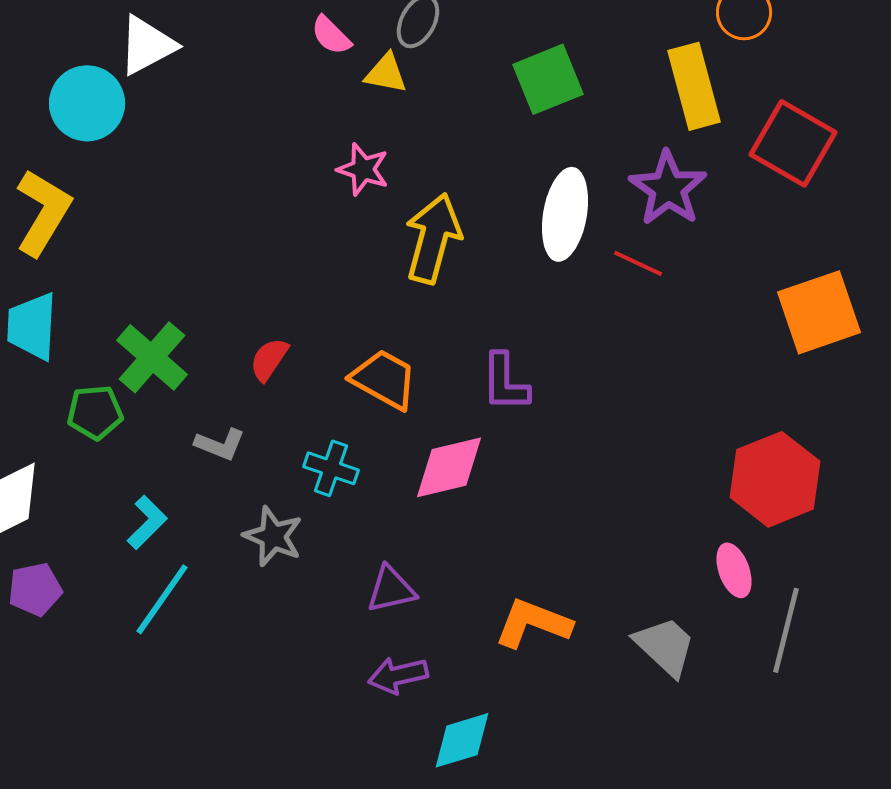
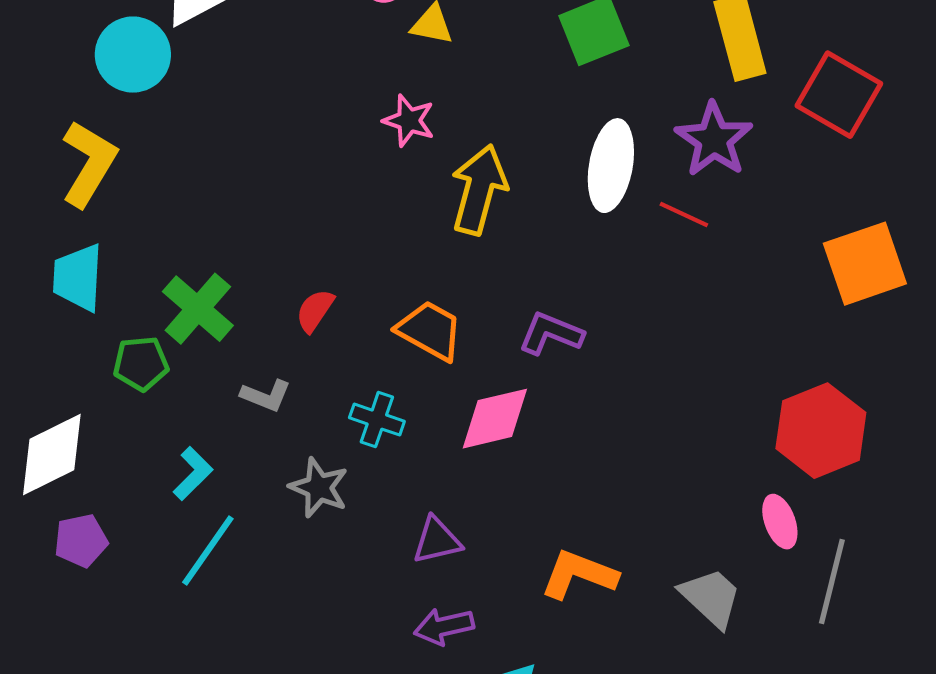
purple L-shape: (505, 382) -> (551, 334), turned 112

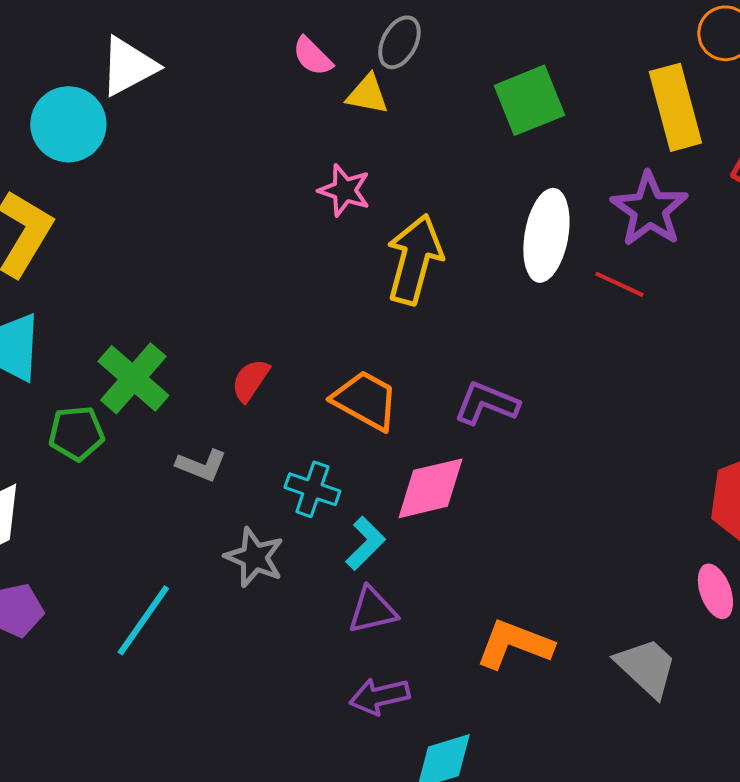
cyan L-shape: (193, 474) -> (365, 543), moved

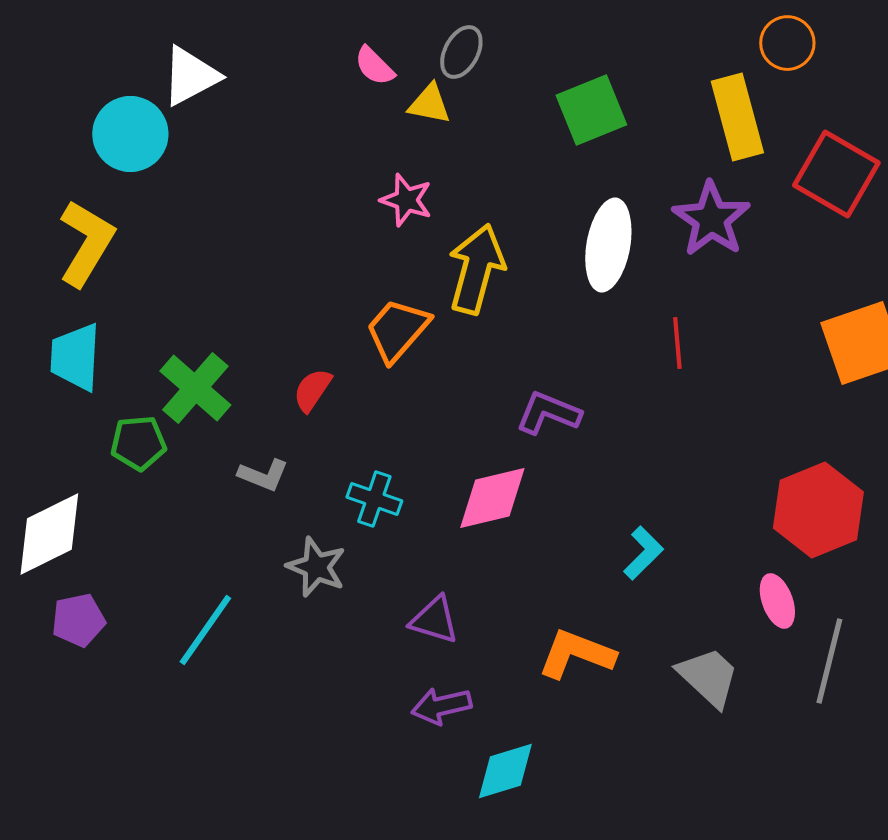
red line: (619, 284) -> (677, 343), moved, turned 60
orange trapezoid: (365, 400) -> (397, 330), moved, turned -78
cyan L-shape: (365, 543) -> (643, 553), moved
purple triangle: (372, 610) -> (434, 620), turned 30

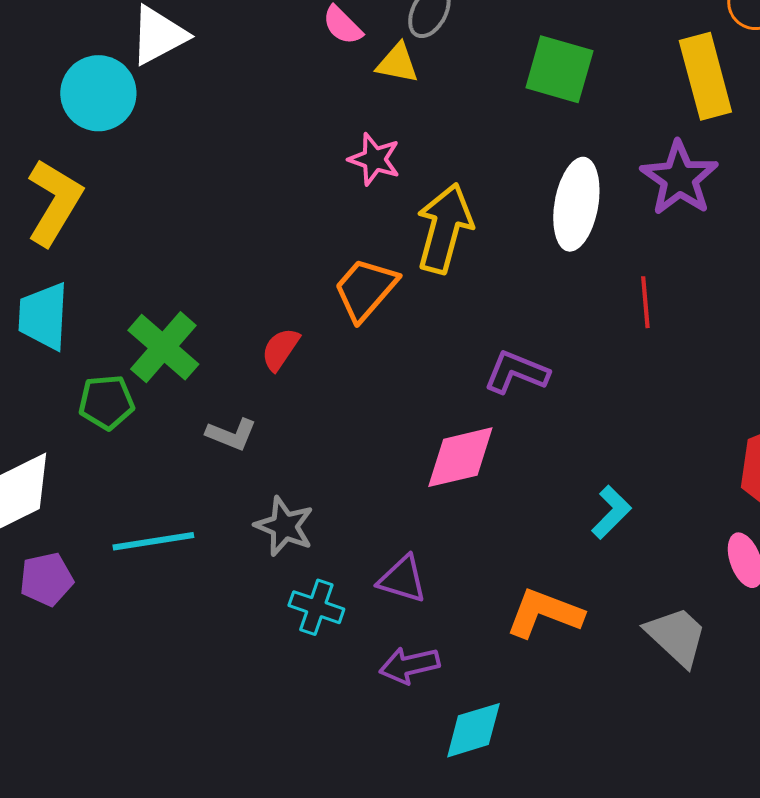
green square: (591, 110) -> (559, 69), turned 38
cyan cross: (374, 499) -> (316, 607), moved
cyan line: (205, 630) -> (153, 541), moved, turned 46

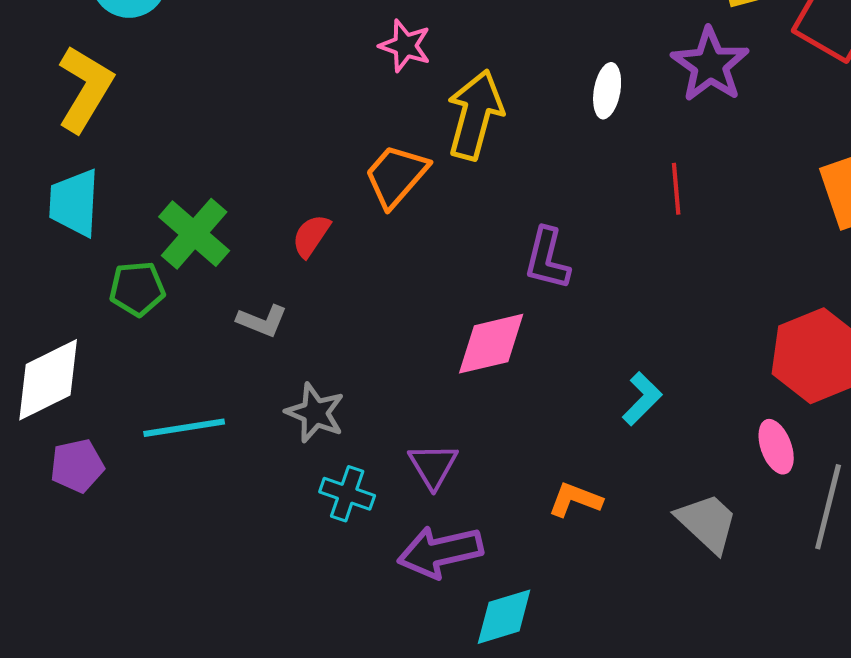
white ellipse: (576, 204) -> (607, 91), size x0.6
purple L-shape: (516, 372) -> (547, 259), turned -98
purple triangle: (402, 579) -> (433, 466), turned 42
orange L-shape: (544, 613) -> (575, 500), size x0.7
purple arrow: (409, 665) -> (440, 552), size x1.4

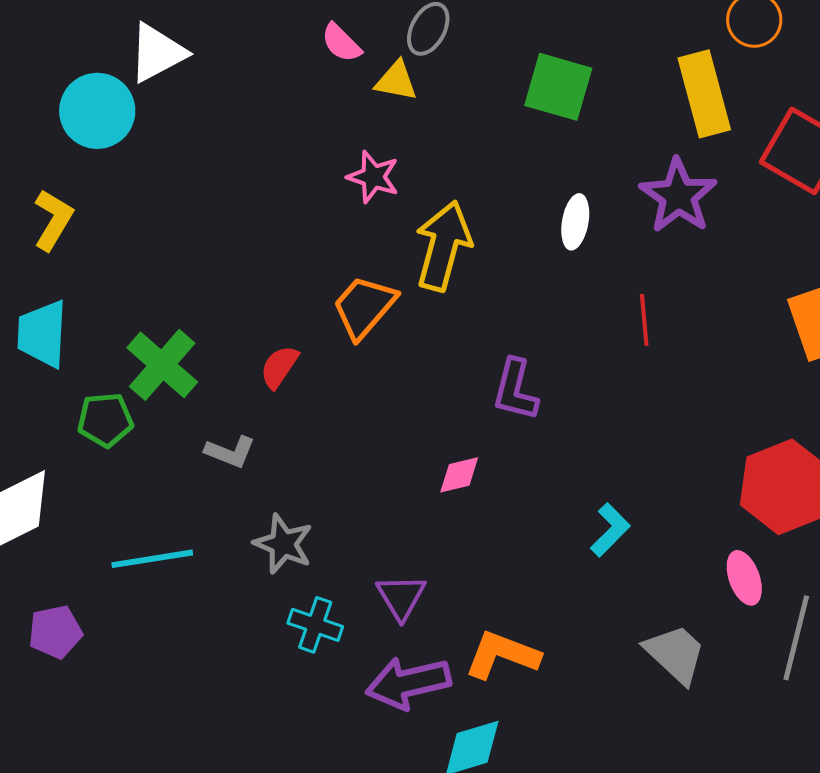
yellow L-shape: (85, 89) -> (53, 220), size x0.7
pink diamond: (491, 344) -> (459, 475), size x0.6
purple pentagon: (77, 466) -> (55, 632), moved
orange L-shape: (575, 500) -> (502, 655), moved, size x1.4

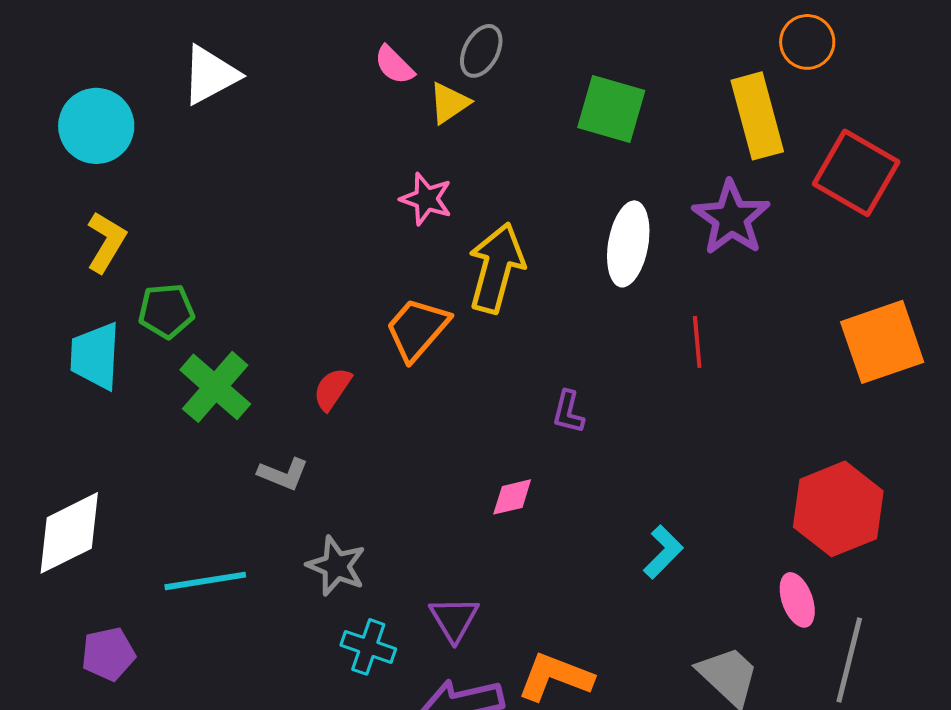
yellow triangle: (396, 81) -> (449, 103), turned -45
cyan circle: (97, 111) -> (96, 126), moved
white ellipse: (575, 222) -> (628, 244), size x1.5
purple L-shape: (515, 390) -> (568, 412), size x0.7
green pentagon: (105, 420) -> (166, 311), moved

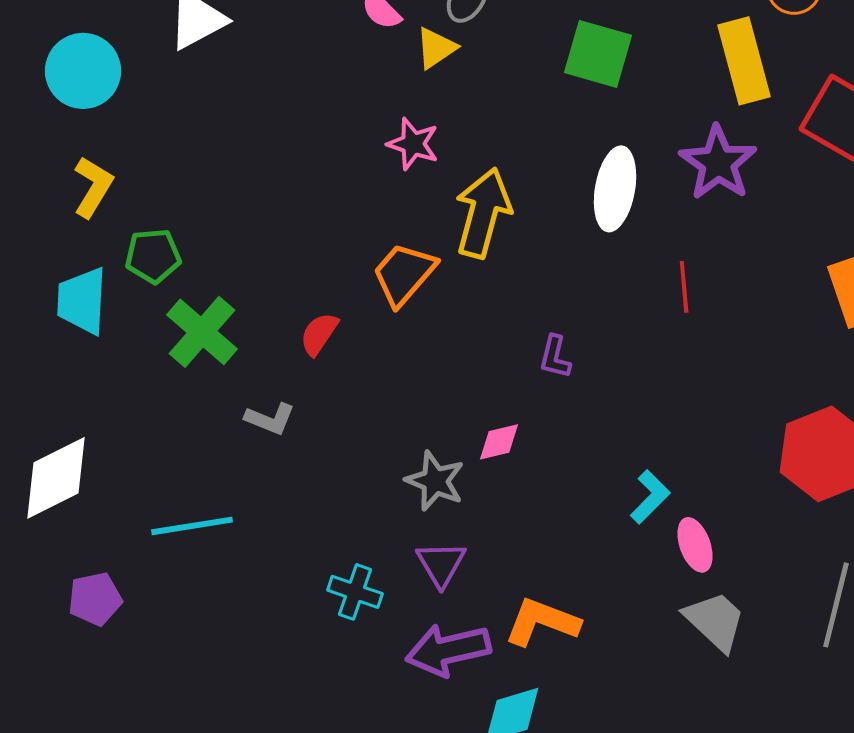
gray star: (336, 566) -> (435, 481), moved
pink ellipse: (797, 600) -> (695, 545), moved

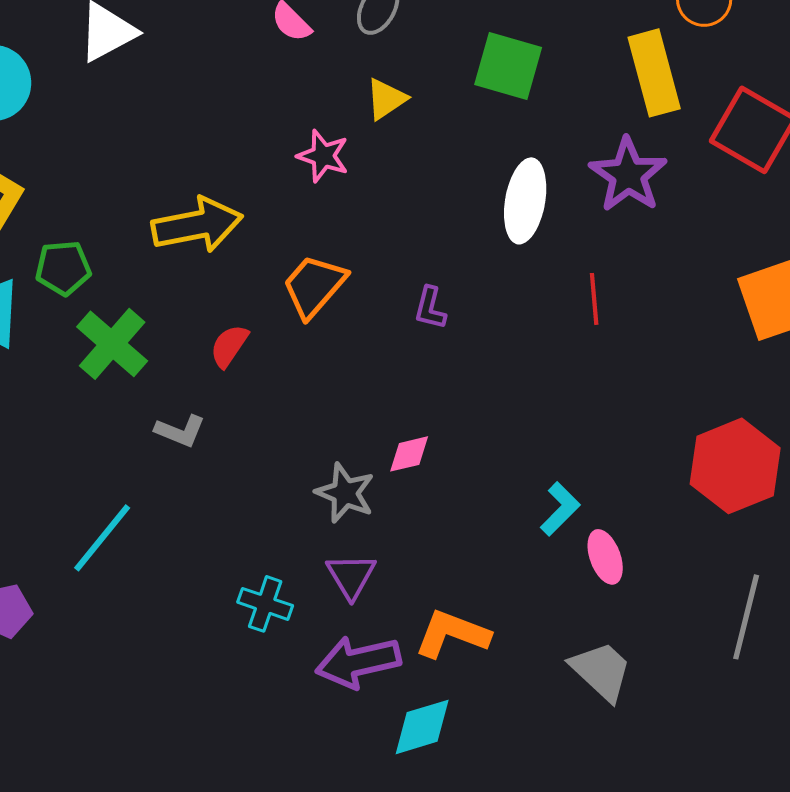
yellow triangle: (436, 48) -> (386, 99), moved
yellow arrow: (483, 213) -> (197, 225), moved, turned 64
purple L-shape: (555, 357) -> (430, 308), moved
cyan line: (192, 526) -> (102, 538), turned -42
gray trapezoid: (715, 621) -> (601, 671), moved

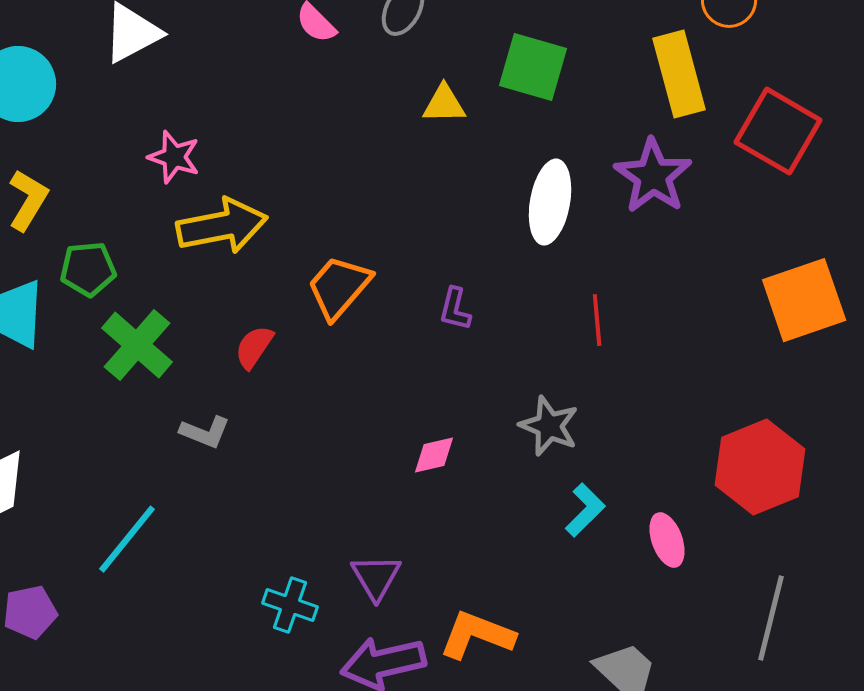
yellow triangle: (386, 99) -> (444, 104), moved, turned 33
pink star: (323, 156) -> (174, 157), moved
red line: (594, 299) -> (597, 320), moved
gray star: (345, 493) -> (549, 426), moved
pink ellipse: (605, 557) -> (667, 540), moved

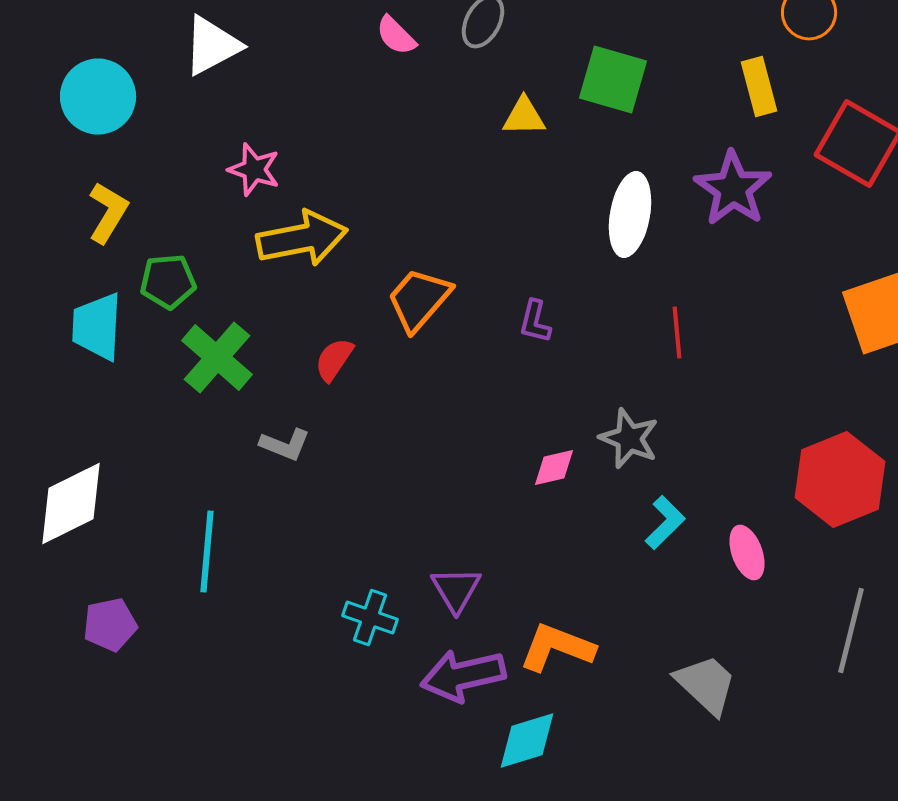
yellow rectangle: (679, 74) -> (759, 86), size x0.7
pink diamond: (434, 455) -> (554, 468), moved
cyan line: (127, 539) -> (207, 552), turned -34

